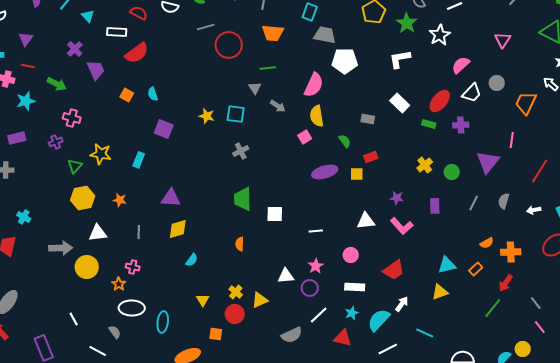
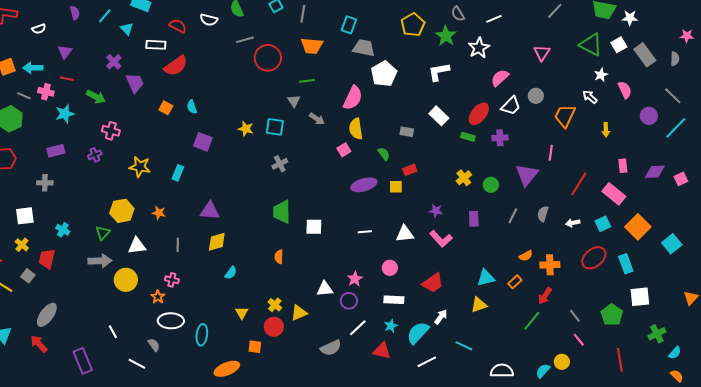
white pentagon: (345, 61) -> (384, 74), turned -30
green triangle: (75, 166) -> (103, 233), moved
white line: (316, 231) -> (365, 232), moved

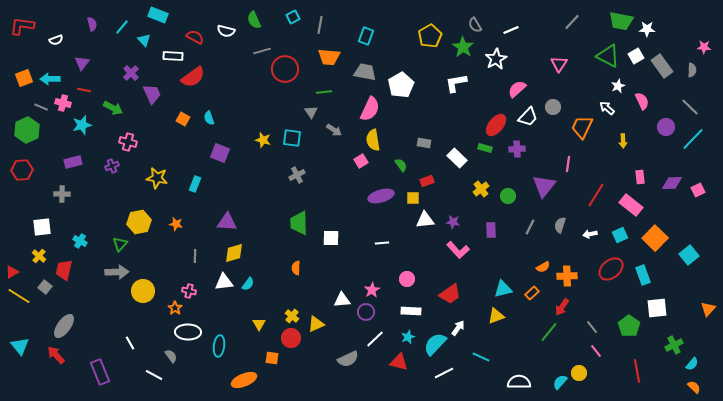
gray trapezoid: (364, 48) -> (365, 72), moved
white rectangle: (439, 116) -> (457, 158), moved
white triangle: (405, 234) -> (425, 220), moved
white triangle: (137, 246) -> (224, 282), moved

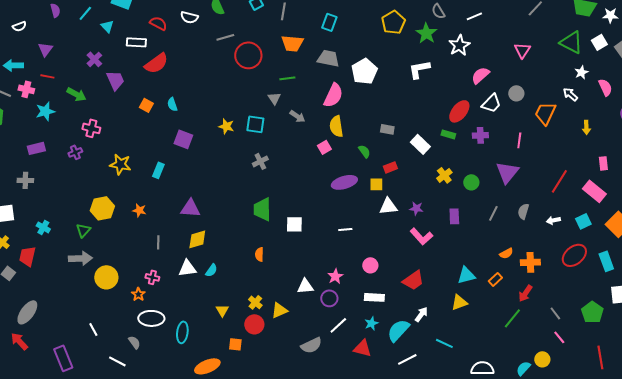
pink line: (568, 164) -> (519, 140), moved

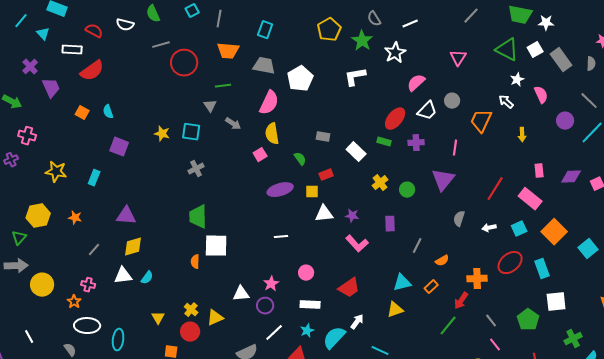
gray line: (493, 213) -> (417, 246), moved
white square: (294, 224) -> (216, 246), moved, size x1.4
gray line: (158, 242) -> (94, 250), turned 40
orange cross: (530, 262) -> (477, 279), moved

